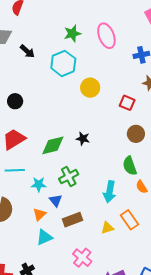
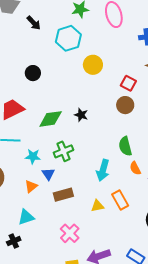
black circle: (15, 101) -> (33, 73), moved
brown circle: (136, 134) -> (125, 105), moved
cyan triangle: (44, 237) -> (26, 217), moved

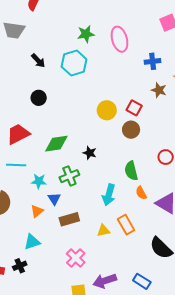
black arrow: (34, 23) -> (38, 61), moved
yellow circle: (93, 65) -> (107, 110), moved
black star: (81, 115) -> (90, 153), moved

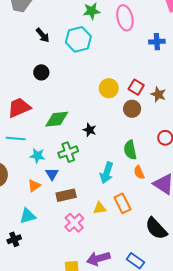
brown star: (159, 90) -> (158, 94), moved
pink cross: (76, 258) -> (74, 223), moved

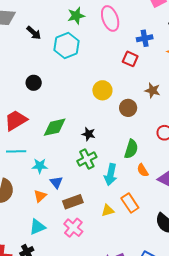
black arrow: (43, 35) -> (34, 33), moved
red square: (136, 87) -> (130, 59), moved
green semicircle: (130, 150) -> (131, 149), turned -144
green cross: (68, 152) -> (87, 159), moved
pink cross: (74, 223) -> (73, 228), moved

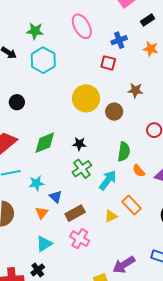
green star: (76, 16) -> (35, 31), moved, turned 30
yellow circle: (102, 90) -> (86, 98), size x1.4
cyan arrow: (111, 175) -> (108, 180), turned -145

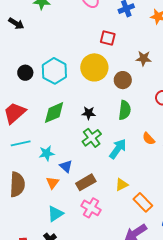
cyan hexagon: (43, 60) -> (54, 71), moved
red square: (108, 63) -> (108, 38), moved
green semicircle: (124, 152) -> (125, 110), moved
orange rectangle: (131, 205) -> (143, 202), moved

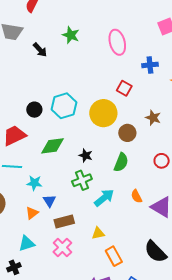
black circle: (25, 73) -> (34, 110), moved

